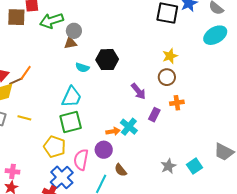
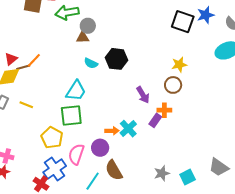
orange cross: (177, 103) -> (164, 110), moved
brown semicircle: (121, 170) -> (114, 170), size x1.5

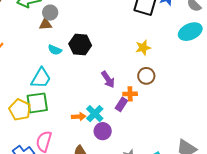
brown circle: (173, 85) -> (146, 76), moved
yellow pentagon: (52, 138) -> (20, 110), moved
purple circle: (100, 148) -> (103, 131), moved

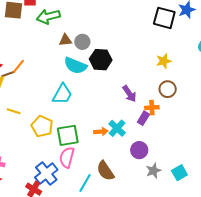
gray circle: (50, 13) -> (82, 42), moved
cyan semicircle: (55, 50) -> (75, 66), size x1.6
green square: (37, 103) -> (68, 135), moved
purple circle: (103, 131) -> (139, 150), moved

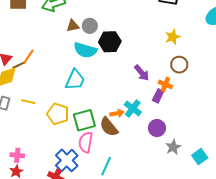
orange cross: (152, 108) -> (165, 84), turned 32
brown semicircle: (105, 171) -> (109, 127), moved
cyan square: (179, 173) -> (200, 157), moved

